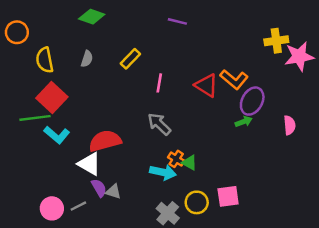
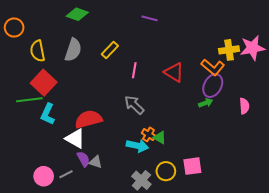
yellow cross: (276, 41) -> (229, 50), moved
gray semicircle: (87, 59) -> (73, 50), size x1.6
orange L-shape: (234, 79) -> (213, 67), moved
cyan L-shape: (57, 135) -> (48, 114), turned 75

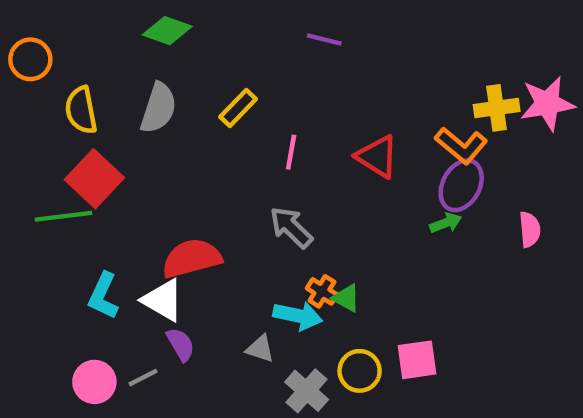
cyan L-shape: (48, 114) -> (103, 296), moved
gray triangle: (96, 162) -> (260, 349), moved

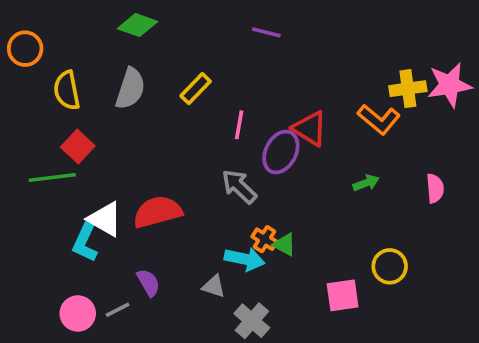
red square: (94, 179) -> (78, 147), size x0.7
purple ellipse: (461, 185) -> (281, 152), moved
white triangle: (163, 300) -> (105, 219), moved
yellow circle: (360, 371) -> (390, 266), moved

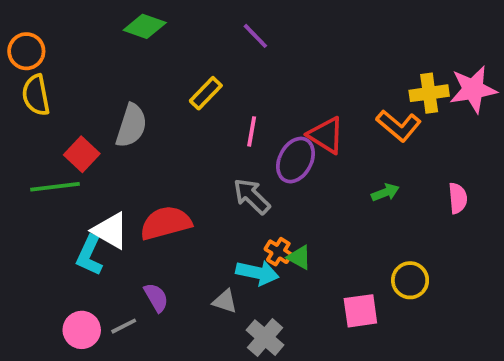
purple line: (266, 32) -> (255, 36), moved, turned 32
gray semicircle: (130, 89) -> (131, 126), moved
yellow semicircle: (67, 90) -> (36, 95), moved

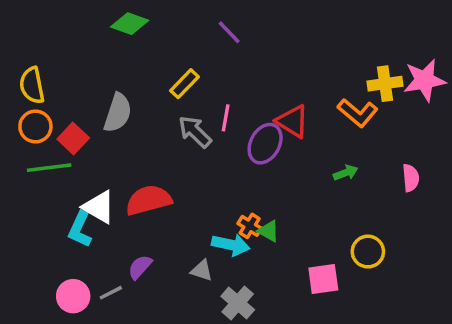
orange circle: (26, 51) -> (35, 126), moved
gray arrow: (252, 196) -> (195, 132), moved
purple semicircle: (156, 297) -> (140, 267), turned -108

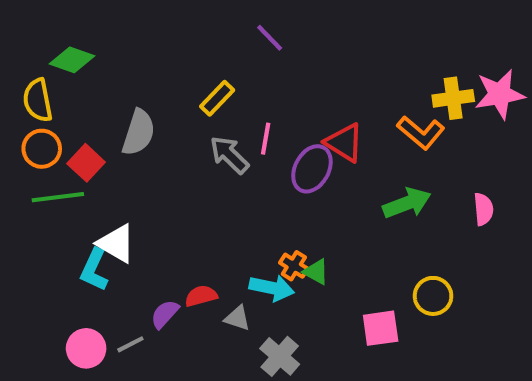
green diamond: (130, 24) -> (72, 60), moved
green arrow: (346, 173) -> (407, 203), size x1.6
red semicircle: (149, 200) -> (201, 296), moved, size x0.6

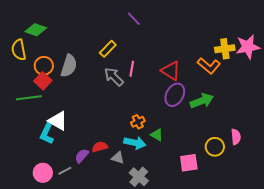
orange circle: (42, 149) -> (44, 66), moved
purple ellipse: (312, 169) -> (175, 95), moved
pink semicircle: (483, 209) -> (236, 137), moved
orange cross: (294, 266) -> (138, 122), moved, turned 32

